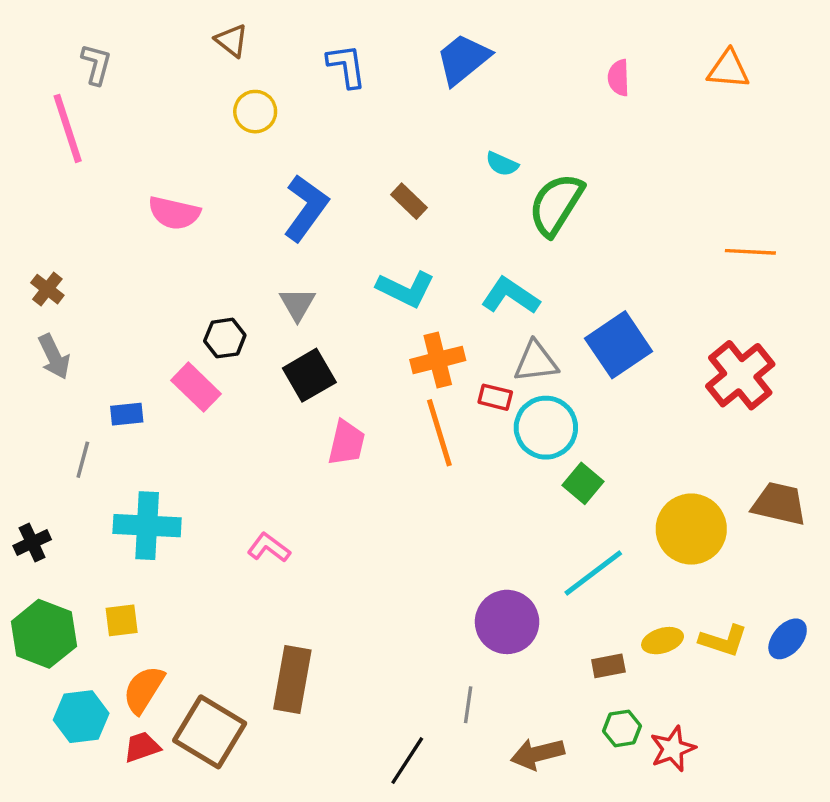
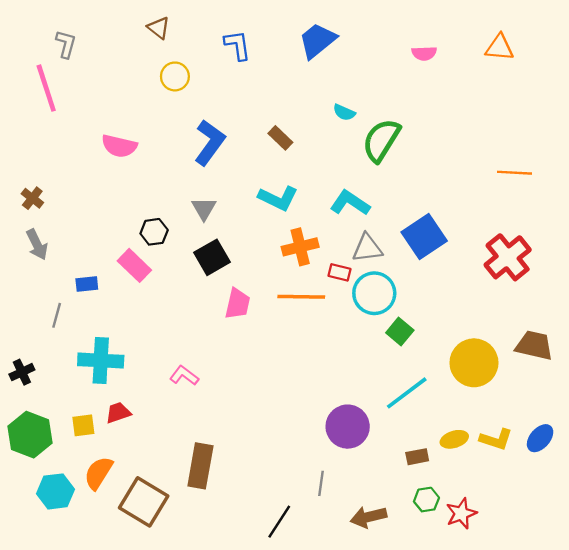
pink semicircle: (619, 78) -> (424, 53), turned -90
orange line: (439, 433) -> (301, 297), turned -72
red trapezoid: (142, 747) -> (118, 413), moved

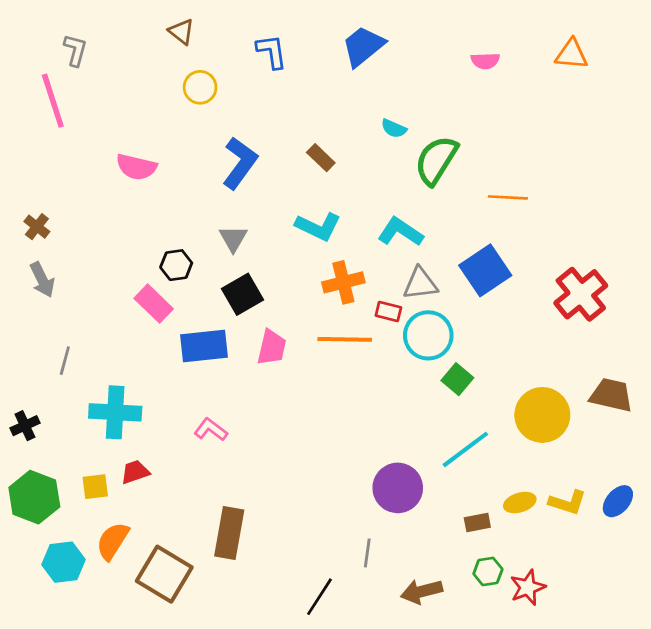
orange line: (515, 173) -> (508, 197), moved
blue rectangle: (87, 284) -> (204, 346), moved, size x1.8

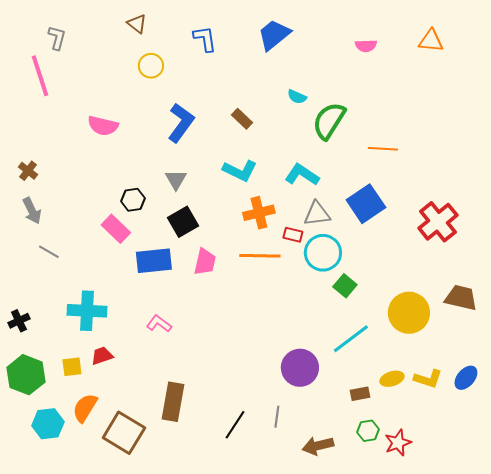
gray line: (65, 361) -> (49, 252), moved, turned -75
black line: (319, 597) -> (235, 425), moved

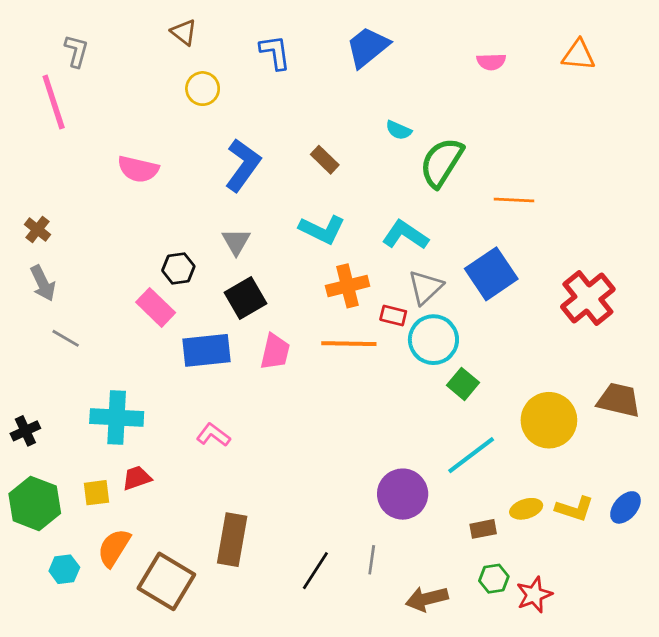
gray triangle: (317, 214) -> (425, 287), turned -36
cyan hexagon: (48, 424) -> (64, 569), size x0.7

